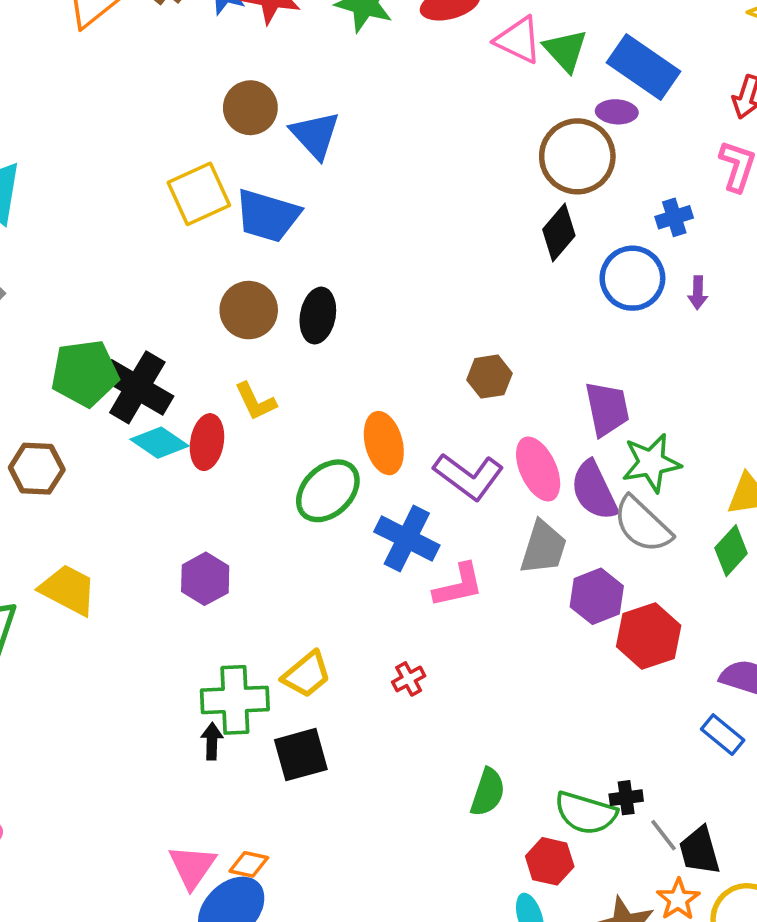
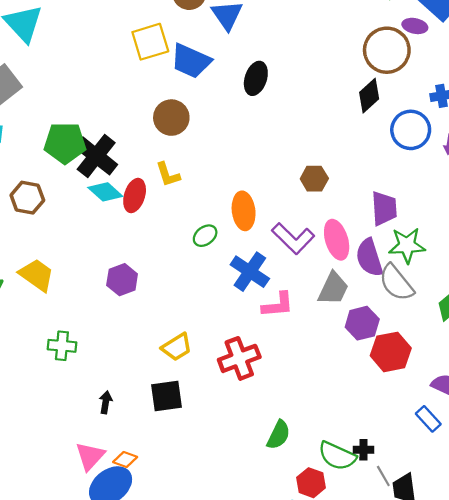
black ellipse: (318, 316) -> (256, 78), moved
green ellipse: (328, 491) -> (205, 236), size x0.6
red cross: (409, 679) -> (239, 358), size x2.0
green cross: (235, 700) -> (62, 346), moved, size x0.7
black arrow: (212, 741) -> (106, 402), moved

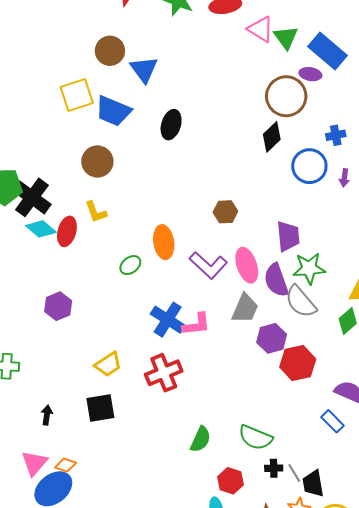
blue cross: (250, 272) -> (168, 320), moved
black cross: (363, 450) -> (274, 468), moved
green semicircle: (337, 456) -> (255, 437), moved

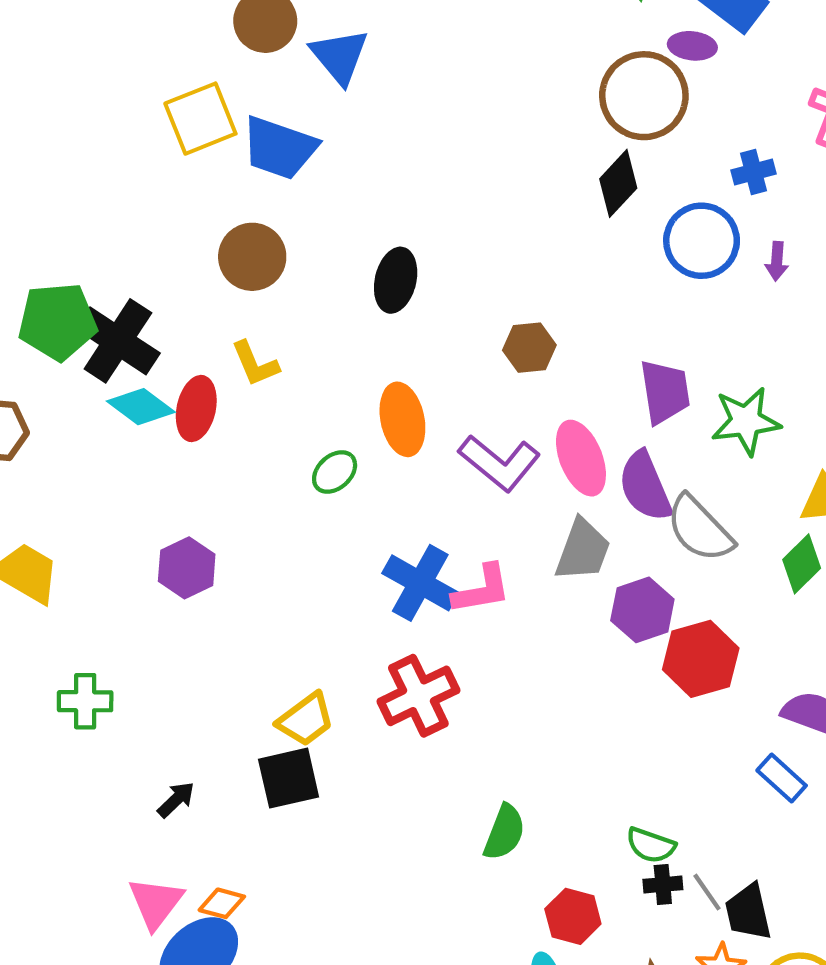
black ellipse: (171, 125) -> (396, 280), moved
green star: (309, 268) -> (746, 421), moved
yellow trapezoid: (108, 364) -> (306, 720), moved
black arrow: (47, 415) -> (176, 800), turned 42
green semicircle: (255, 437) -> (651, 845), moved, size x0.7

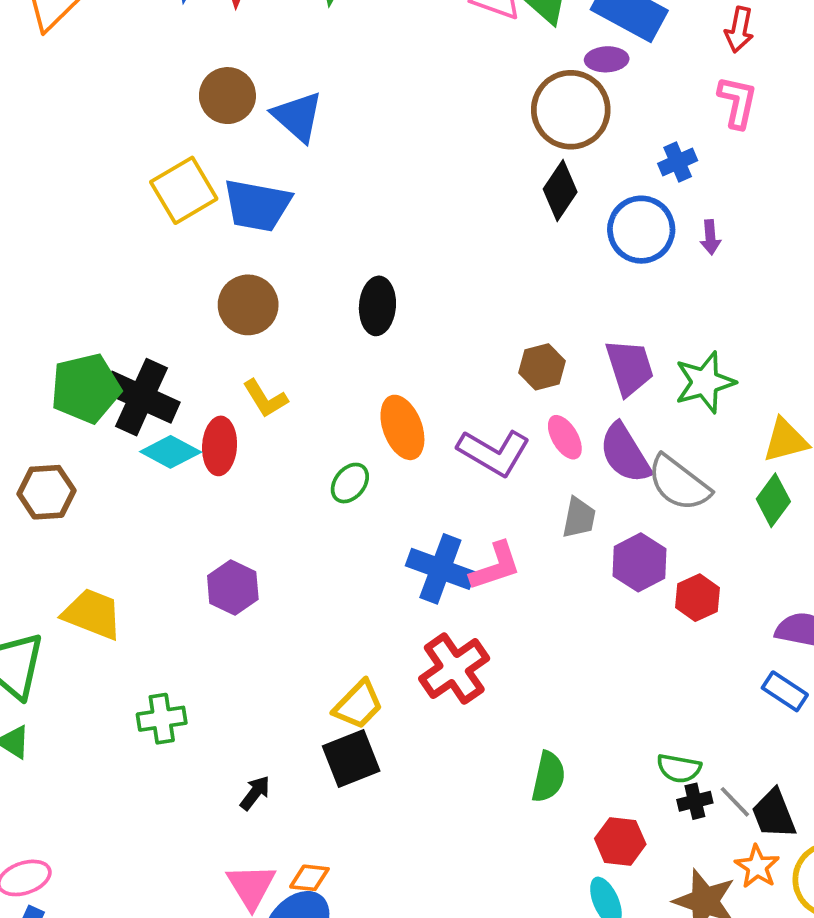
brown hexagon: (529, 348) -> (542, 367), moved
pink ellipse: (581, 458) -> (565, 437), size x0.7
gray trapezoid: (583, 550) -> (579, 518), size x0.7
red hexagon: (701, 659) -> (697, 598), size x0.7

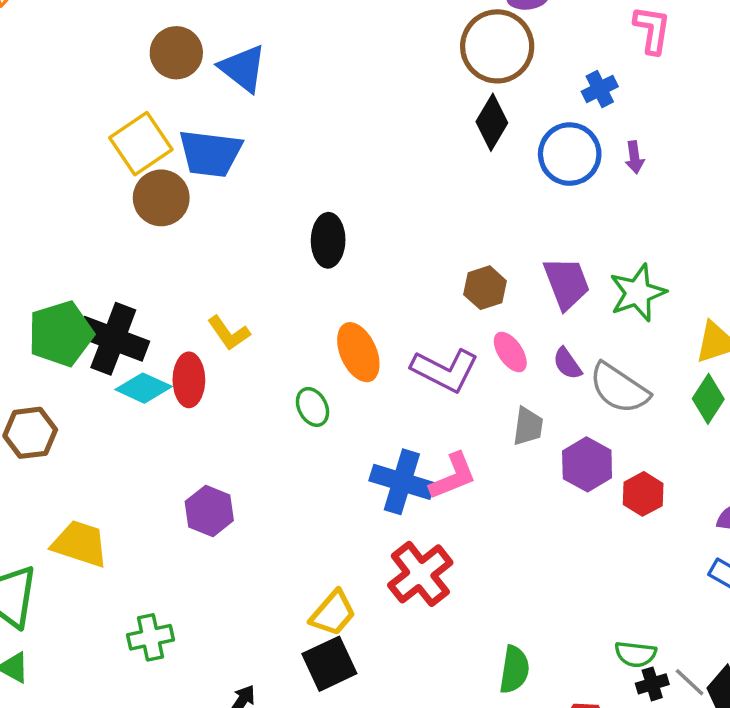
brown circle: (248, 305) -> (161, 198), moved
purple semicircle: (625, 453) -> (567, 364), size x0.6
green ellipse: (350, 483) -> (313, 407), turned -63

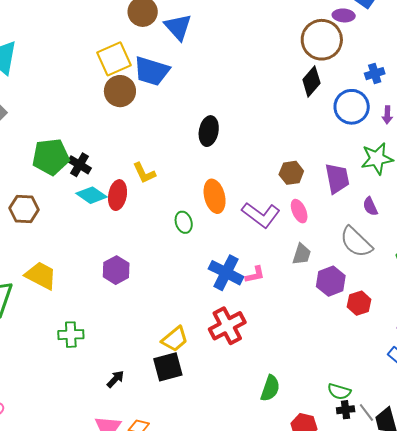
green star: (638, 293) -> (377, 159), moved
black cross: (113, 339) -> (80, 165), size x0.6
purple semicircle: (567, 364) -> (370, 206), moved
pink L-shape: (453, 476) -> (255, 275), size x0.7

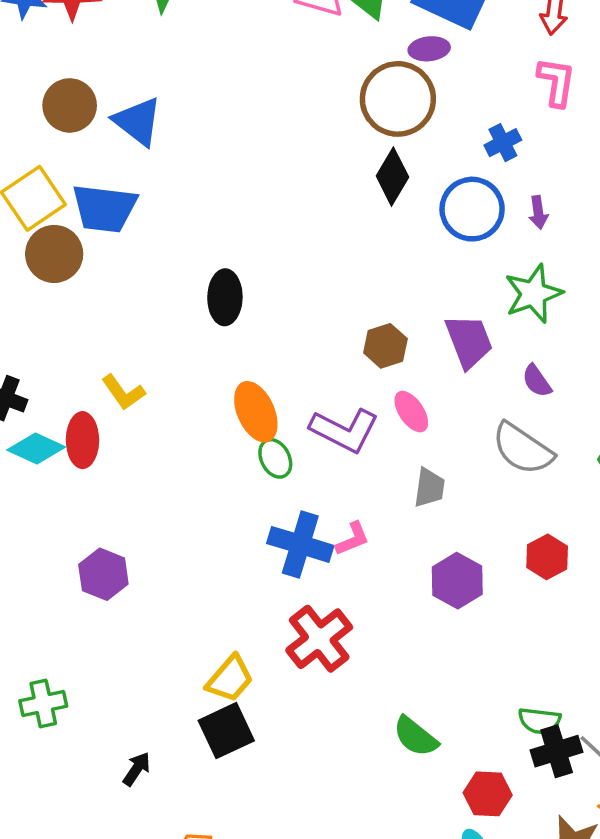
green ellipse: (184, 222) -> (275, 458), moved
purple hexagon: (331, 281) -> (457, 581), moved
green semicircle: (270, 388) -> (415, 737), turned 120
black cross: (346, 410) -> (557, 751), size x1.5

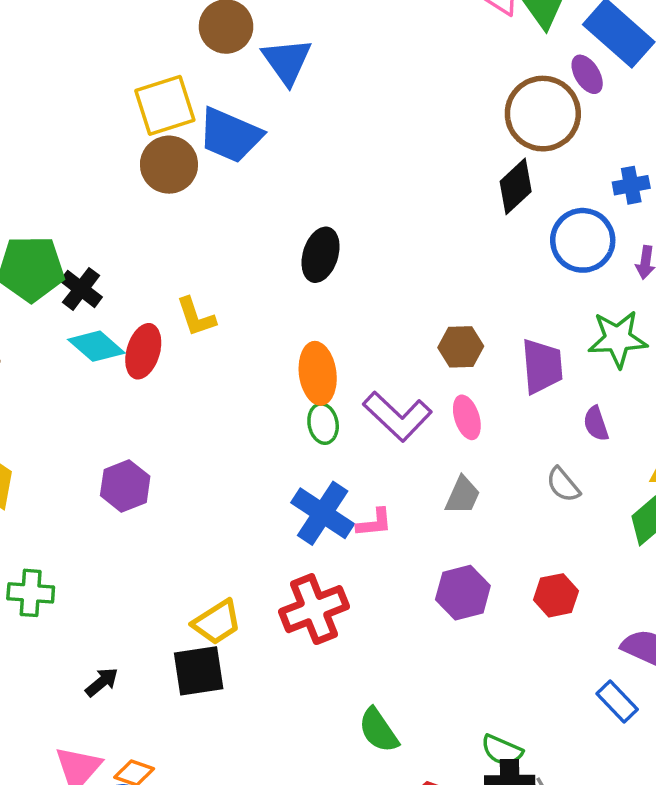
purple ellipse: (429, 49) -> (587, 74), turned 48
gray semicircle: (523, 449) -> (563, 485), size x0.6

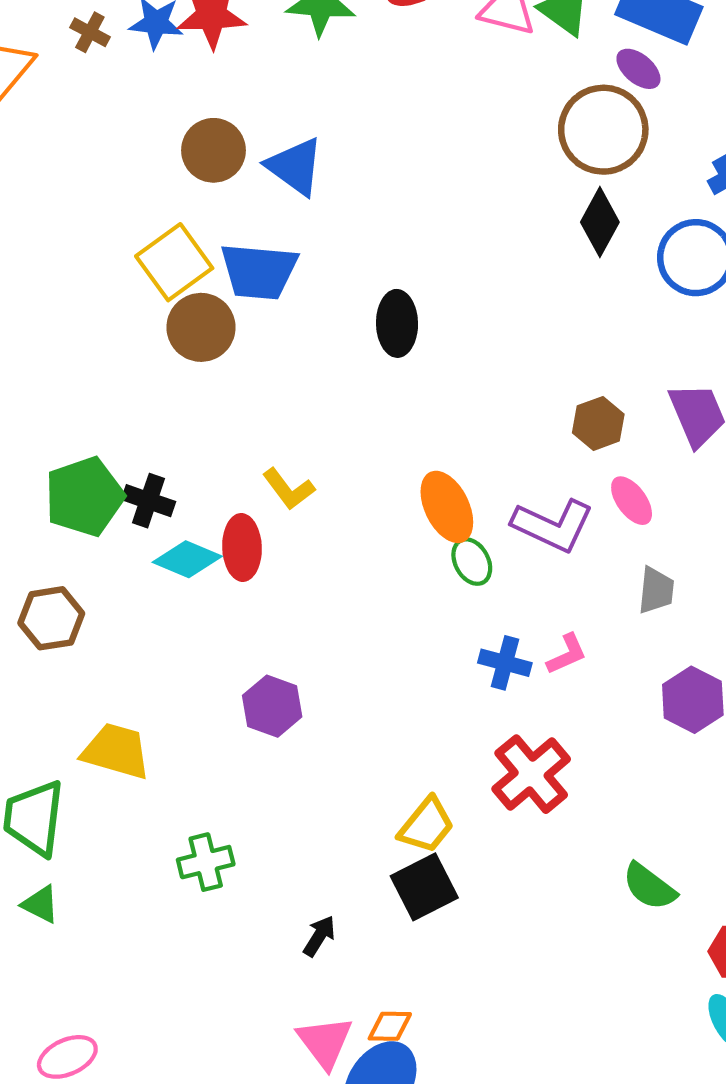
black ellipse: (321, 255) -> (397, 323), moved
blue cross: (323, 513) -> (505, 663), size x0.7

